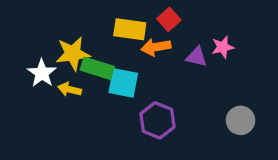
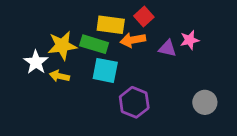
green rectangle: (97, 68) -> (94, 44), moved

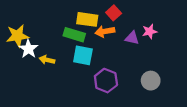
yellow star: (62, 46) -> (17, 36), moved
gray circle: (205, 102) -> (151, 81), moved

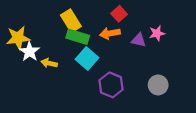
yellow rectangle: (87, 19) -> (71, 21), moved, turned 50
cyan square: (83, 55) -> (87, 59), turned 30

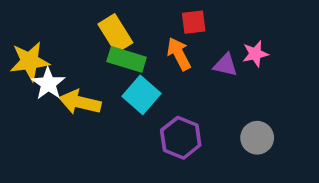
red square: (119, 14) -> (194, 22), turned 35
orange arrow: (110, 33) -> (179, 54), turned 72
yellow arrow: (49, 63) -> (80, 102), size x1.5

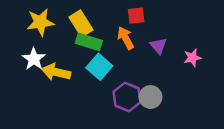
pink star: (255, 54) -> (193, 58), moved
yellow star: (30, 61) -> (40, 22), moved
purple triangle: (225, 65) -> (158, 46), turned 36
gray circle: (257, 138) -> (151, 97), moved

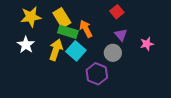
red square: (136, 16) -> (117, 12), moved, turned -32
orange arrow: (126, 38) -> (86, 29), moved
yellow arrow: (56, 72) -> (56, 50), moved, turned 95
gray circle: (151, 97) -> (113, 53), moved

